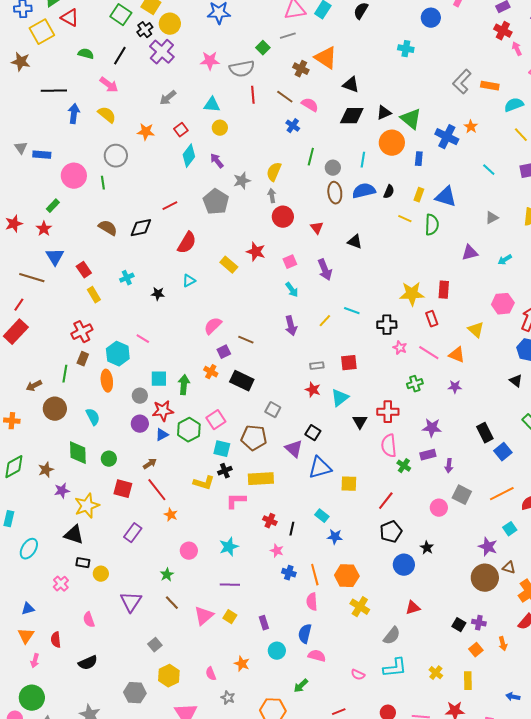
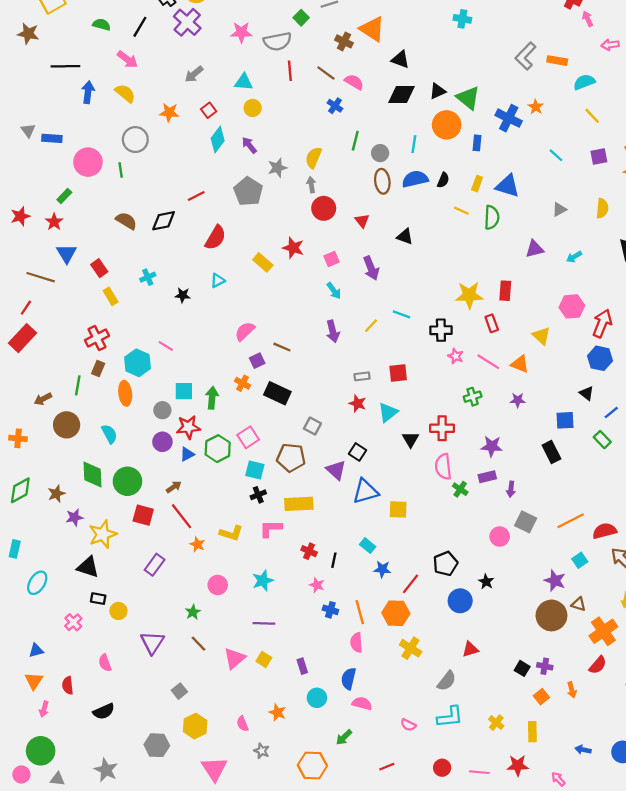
blue square: (503, 452) -> (565, 420), moved, turned 36
green circle: (109, 459) -> (127, 481), size x1.6
yellow L-shape: (204, 483) -> (231, 533), moved
red line: (386, 501) -> (411, 584), moved

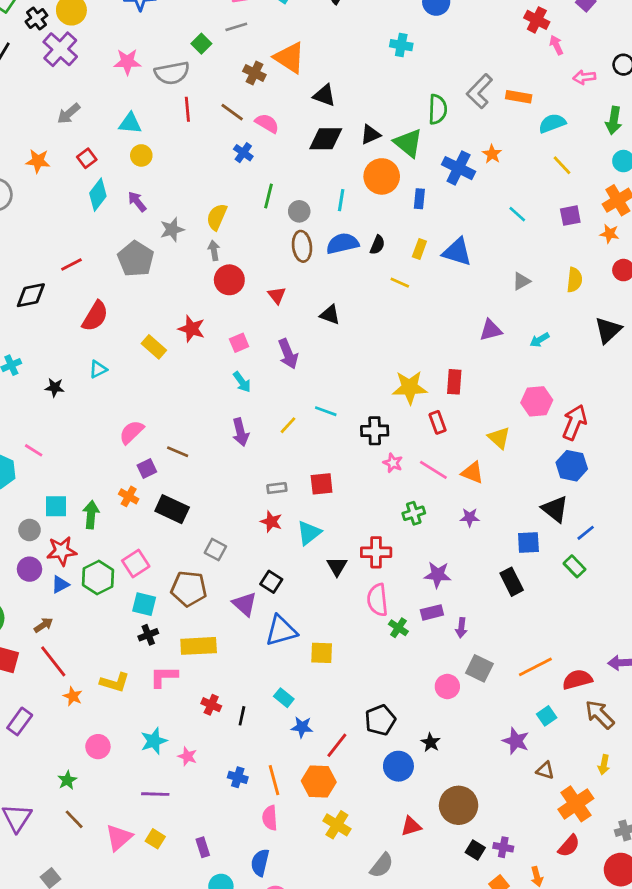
green semicircle: (492, 217) -> (438, 109), moved
black triangle: (586, 393) -> (555, 509), size x1.5
pink star: (317, 585) -> (187, 756), moved
brown circle: (551, 615) -> (459, 805), moved

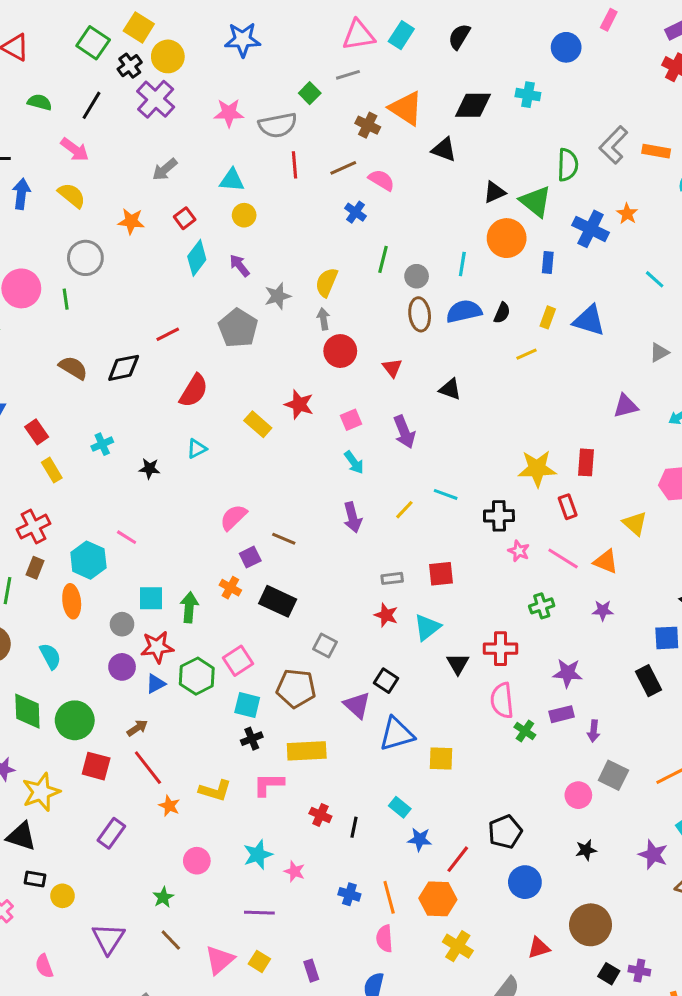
brown line: (232, 112) -> (343, 168), turned -60
black diamond: (326, 139) -> (473, 105), moved
yellow line: (400, 283) -> (526, 354), turned -48
black star: (431, 742) -> (586, 850), moved, turned 30

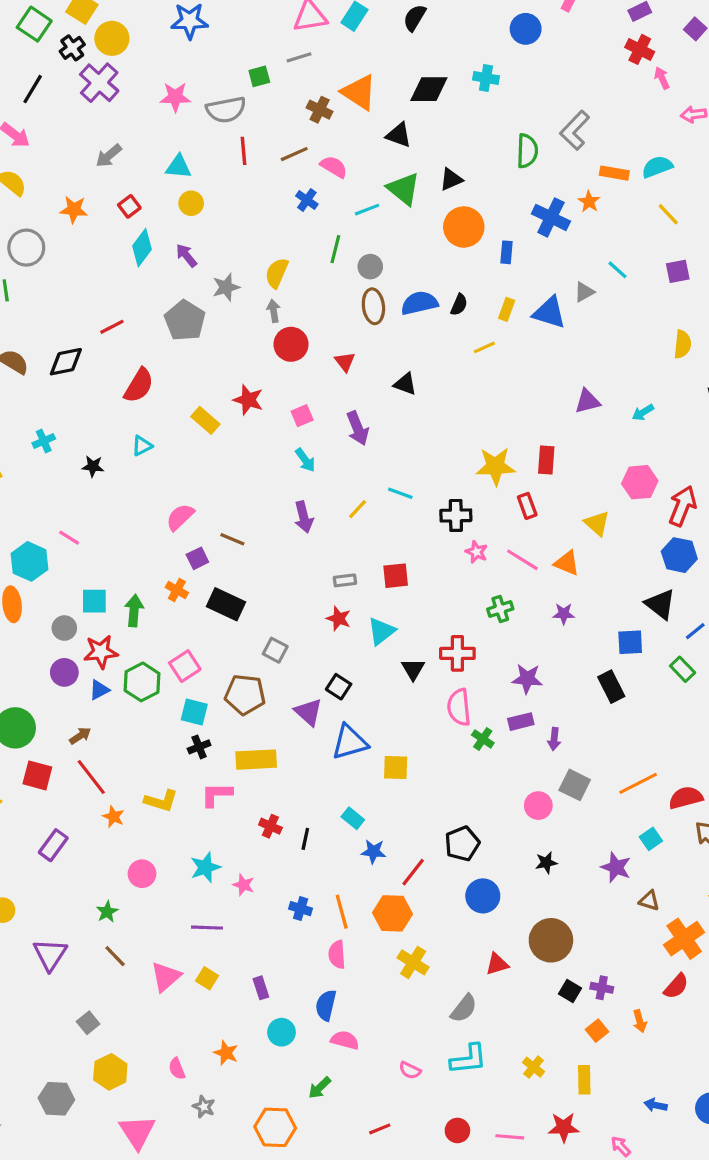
green square: (310, 93) -> (259, 76), turned 30
orange rectangle: (656, 151) -> (614, 173), moved
green triangle: (536, 201) -> (404, 189), moved
cyan line: (462, 264) -> (367, 210), moved, turned 60
gray triangle: (659, 353) -> (584, 292), moved

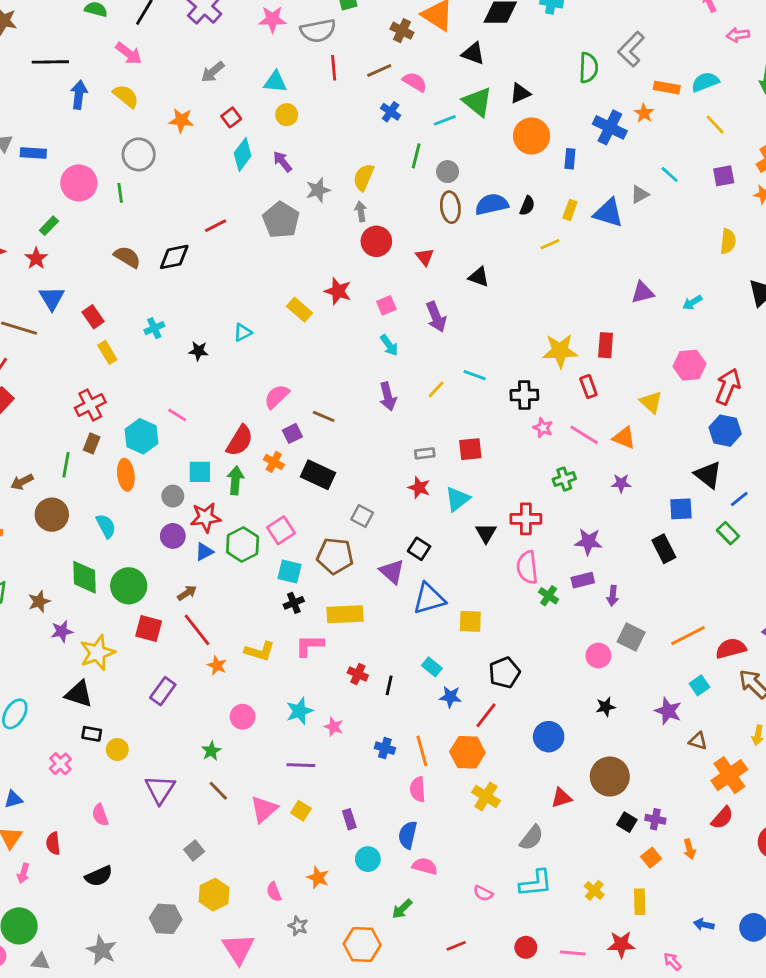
red semicircle: (139, 385) -> (240, 441), moved
black pentagon: (462, 844) -> (504, 673), moved

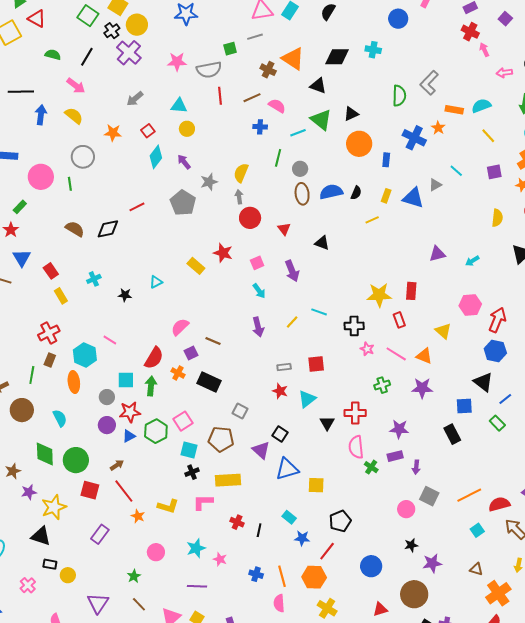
blue cross: (391, 112) -> (260, 127), turned -32
purple star: (621, 483) -> (422, 388), size x1.5
purple star: (668, 711) -> (432, 563), moved, turned -30

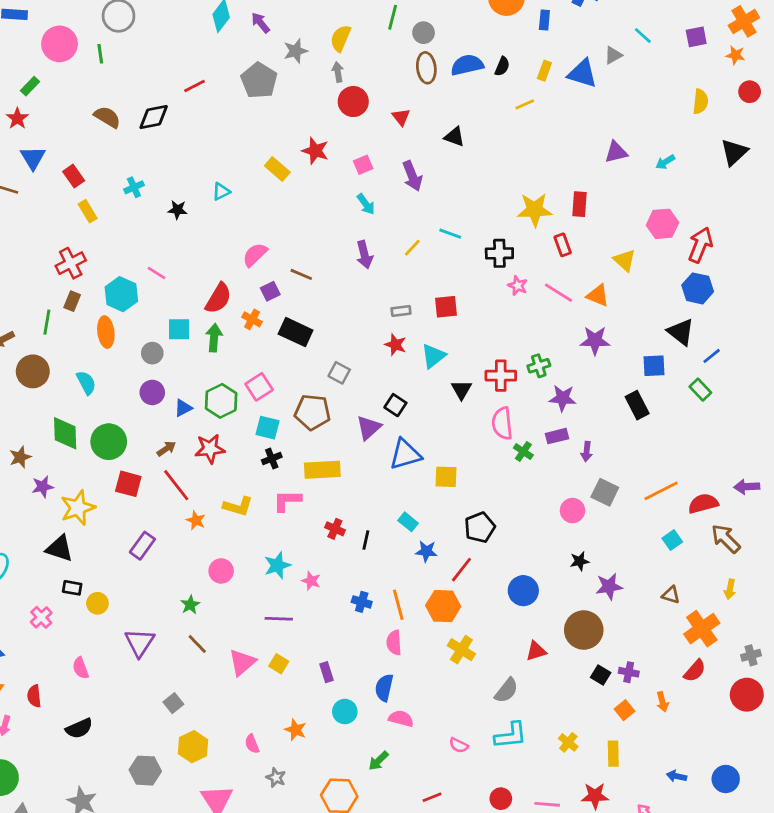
green cross: (382, 385) -> (539, 366), moved
red star: (130, 412) -> (210, 449), moved
purple triangle: (261, 450) -> (369, 428), turned 36

